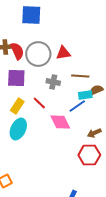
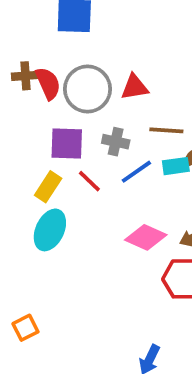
purple square: (16, 78) -> (67, 144), moved
blue line: (77, 106) -> (136, 172), moved
pink diamond: (60, 122) -> (146, 237), moved, turned -40

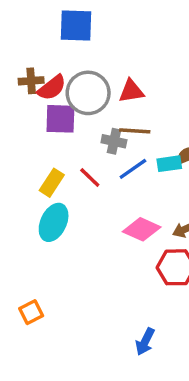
red semicircle: (48, 83) -> (52, 88), turned 76
brown line: (166, 130) -> (135, 131), moved
purple square: (67, 144) -> (60, 119), moved

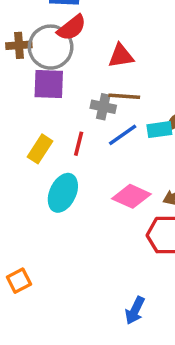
red semicircle: (52, 88) -> (72, 28), moved
gray circle: (88, 93) -> (51, 47), moved
red line: (90, 178) -> (79, 144), turned 60
cyan ellipse: (54, 222) -> (63, 193), moved

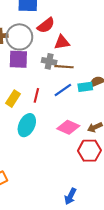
red semicircle: (72, 28) -> (46, 25), moved
gray cross: (103, 107) -> (49, 61), moved

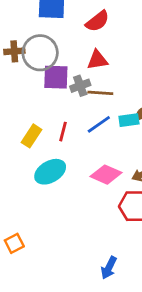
red semicircle: (46, 25) -> (97, 21), moved
purple square: (18, 59) -> (56, 77), moved
gray cross: (49, 61) -> (80, 86), turned -32
cyan ellipse: (27, 125) -> (50, 172), turned 35

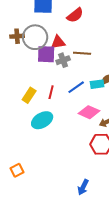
red triangle: (97, 60) -> (58, 42), moved
brown line: (100, 93) -> (82, 53), moved
pink diamond: (106, 175) -> (89, 112), moved

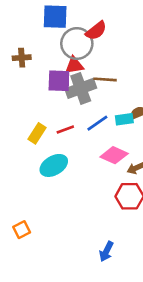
gray circle: (35, 37) -> (77, 44), moved
gray cross: (63, 60) -> (81, 88), size x1.6
red line: (51, 92) -> (65, 130), turned 56

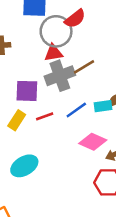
brown line: (105, 79) -> (84, 67), turned -35
purple square: (59, 81) -> (27, 91), moved
cyan ellipse: (54, 165) -> (24, 166), moved

